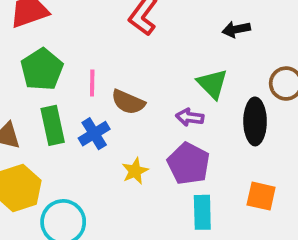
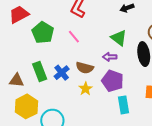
green pentagon: (42, 69) -> (43, 33), moved
pink line: (92, 83) -> (74, 37), moved, turned -32
brown semicircle: (128, 102) -> (85, 68), moved

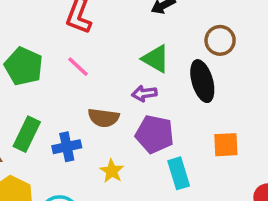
green rectangle: (40, 71) -> (27, 134), turned 54
blue cross: (62, 73) -> (67, 147), moved, turned 35
yellow star: (86, 89) -> (112, 171), moved

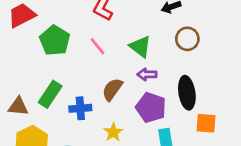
brown circle: (220, 40) -> (187, 39), moved
green triangle: (156, 59) -> (140, 47), moved
black ellipse: (202, 81) -> (187, 93), moved
brown semicircle: (104, 118) -> (112, 89), turned 110

